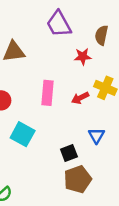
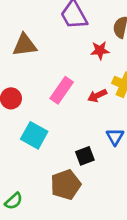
pink rectangle: (48, 93) -> (62, 90), turned 30
brown pentagon: (78, 179) -> (66, 185), moved

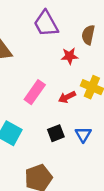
black square: (85, 156) -> (56, 133), moved

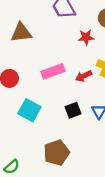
pink rectangle: (35, 92) -> (53, 71), turned 35

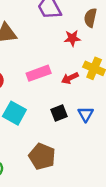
brown pentagon: (57, 153) -> (42, 156), turned -30

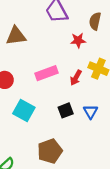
red arrow: (70, 78) -> (76, 78), turned -35
brown pentagon: (42, 156) -> (50, 151), turned 30

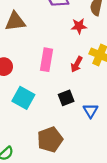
pink rectangle: (46, 73) -> (47, 60), turned -60
blue triangle: (91, 112) -> (91, 111), moved

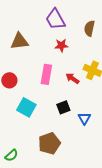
red star: (79, 26) -> (61, 45), moved
red arrow: (77, 64) -> (72, 78), turned 96

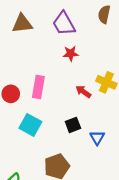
brown semicircle: (89, 28) -> (104, 14), moved
brown triangle: (19, 41) -> (22, 24), moved
pink rectangle: (46, 74) -> (38, 87), moved

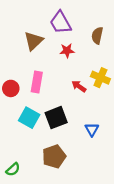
brown semicircle: (104, 14) -> (97, 36), moved
brown triangle: (22, 24) -> (33, 41), moved, turned -36
black square: (73, 125) -> (56, 118), moved, size x1.5

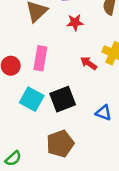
blue triangle: (92, 129) -> (103, 113), turned -40

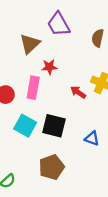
red star: (75, 22) -> (49, 67), moved
black square: (63, 99) -> (54, 126), turned 35

